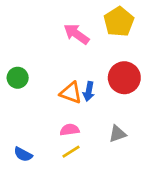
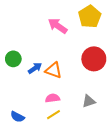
blue arrow: (89, 91) -> (35, 68), moved, turned -136

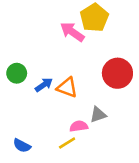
yellow pentagon: (90, 17) -> (94, 18), moved
pink semicircle: (53, 98) -> (79, 126), moved
gray triangle: (89, 101) -> (98, 115), moved

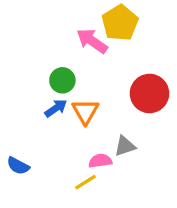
green circle: (17, 73) -> (62, 80), moved
orange triangle: (67, 87) -> (85, 112), turned 40
blue semicircle: (22, 146) -> (18, 166), moved

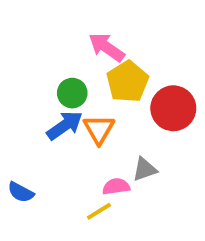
yellow pentagon: (120, 23) -> (128, 82), moved
blue arrow: (56, 108) -> (65, 125), size x1.4

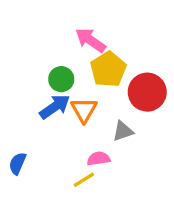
gray triangle: (145, 169) -> (123, 131), moved
blue semicircle: (21, 192) -> (17, 163), turned 85

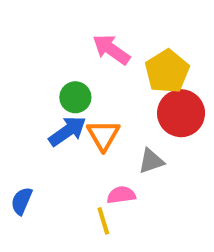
yellow pentagon: (108, 69) -> (167, 71), moved
yellow line: (84, 180) -> (103, 221), turned -75

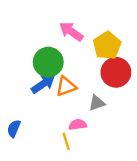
green circle: (75, 97) -> (48, 62), size x1.5
orange triangle: (103, 135) -> (66, 86), turned 40

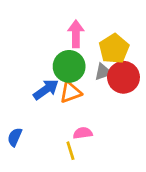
pink arrow: (71, 31) -> (76, 34), turned 55
green circle: (48, 62) -> (69, 66), moved
gray triangle: (97, 103) -> (103, 72), moved

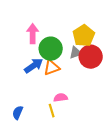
pink arrow: (76, 34) -> (33, 34), moved
blue semicircle: (15, 137) -> (18, 113), moved

